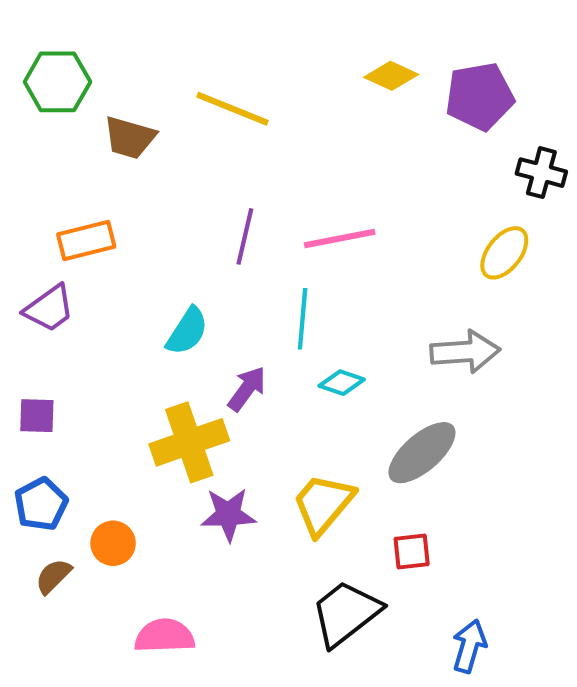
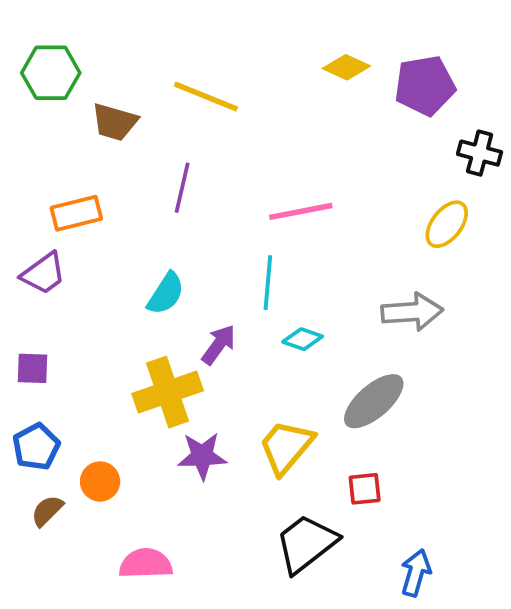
purple line: (245, 236) -> (182, 188), moved

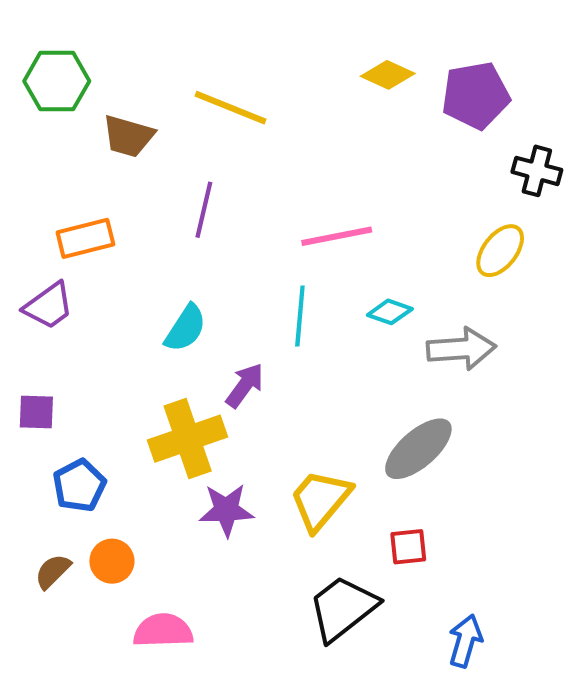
cyan diamond: (303, 339) -> (390, 312), moved
blue pentagon: (36, 447) -> (79, 486), moved
orange circle: (100, 481) -> (112, 561), moved

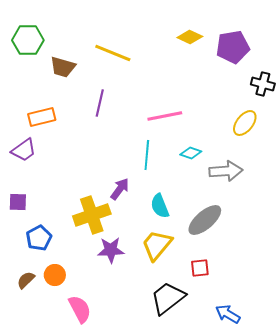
cyan semicircle: (186, 328) -> (160, 206), moved, turned 125
pink semicircle: (163, 631) -> (80, 309), turned 64
blue arrow: (465, 641) -> (228, 314), turned -75

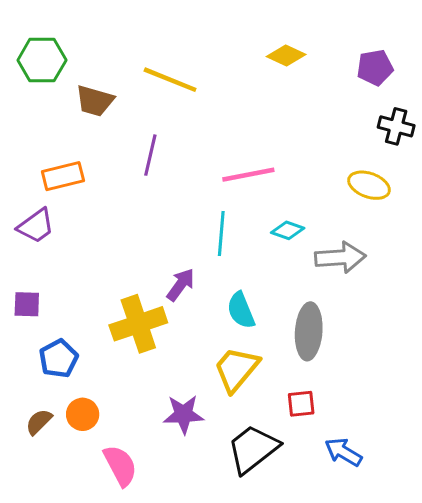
purple pentagon: (233, 47) -> (375, 68), moved, size x0.7
yellow ellipse: (245, 123) -> (369, 185), turned 72
gray ellipse: (205, 220) -> (309, 331), turned -45
purple star: (111, 250) -> (184, 414), moved
blue arrow: (228, 314) -> (343, 452), moved

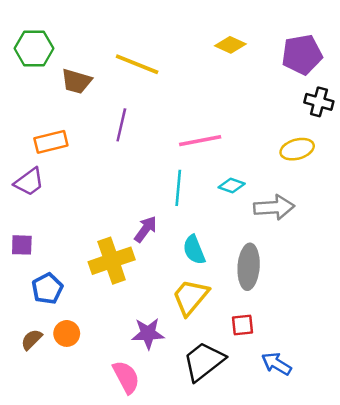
purple pentagon: (375, 68) -> (302, 55), size x1.4
yellow ellipse: (369, 185) -> (297, 149), turned -36
pink semicircle: (120, 466) -> (126, 377), moved

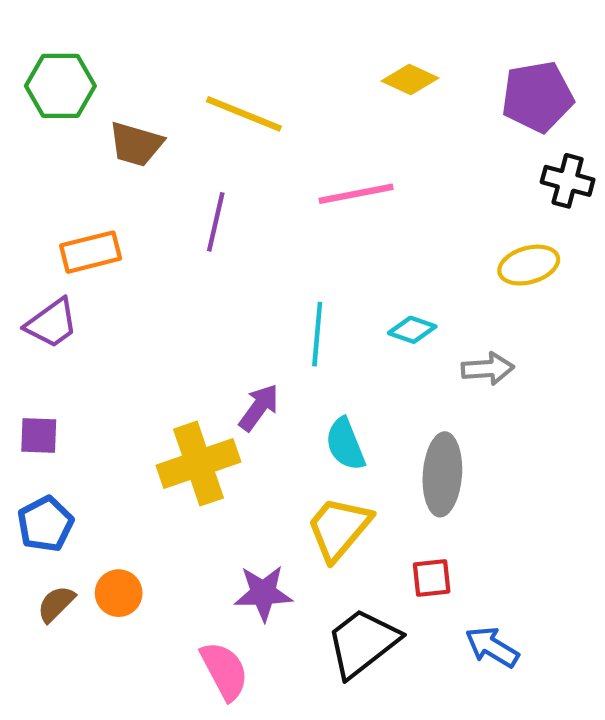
pink line: (200, 141) -> (356, 194), moved
gray arrow: (274, 207) -> (488, 369), size x0.7
blue pentagon: (47, 289) -> (45, 524), moved

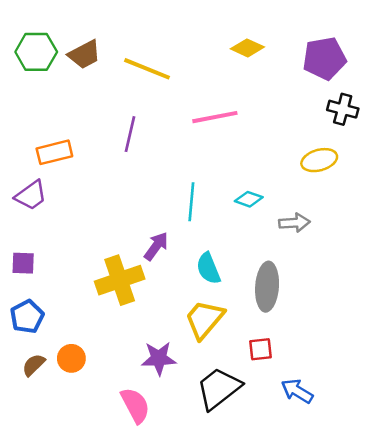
brown trapezoid: (136, 144) -> (84, 54), moved, turned -44

